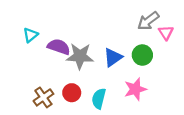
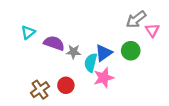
gray star: (80, 56) -> (73, 52), size x0.6
pink star: (135, 89) -> (104, 78), moved
cyan semicircle: (99, 99) -> (91, 63), moved

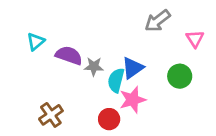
gray arrow: (136, 19) -> (158, 21), moved
green circle: (131, 51) -> (180, 76), moved
red circle: (66, 85) -> (109, 119), moved

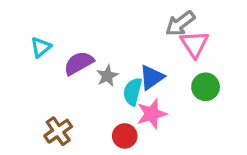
pink triangle: (195, 39) -> (194, 44), moved, size x1.4
purple semicircle: (69, 55) -> (79, 63), turned -48
gray star: (94, 66) -> (107, 76), turned -30

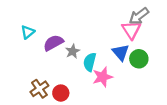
gray arrow: (180, 23) -> (139, 16), moved
blue triangle: (152, 77) -> (121, 52), moved, turned -36
red circle: (125, 136) -> (61, 93), moved

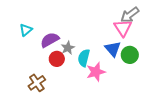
red circle: (61, 93) -> (57, 59), moved

